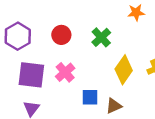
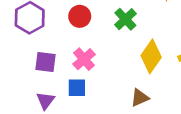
purple square: (31, 75) -> (45, 62), size x0.7
blue square: (90, 97) -> (77, 88), moved

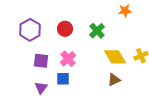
yellow diamond: (151, 56) -> (115, 57), turned -65
brown triangle: (140, 98) -> (114, 80), moved

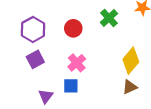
green cross: (97, 31) -> (109, 18), moved
yellow diamond: (115, 57) -> (131, 61), turned 70
purple square: (41, 61) -> (35, 59), moved, turned -35

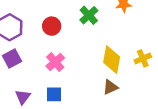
yellow diamond: (131, 61) -> (112, 60), turned -30
blue square: (71, 86) -> (54, 94), moved

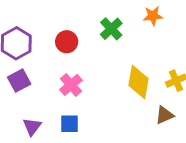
brown triangle: (110, 87) -> (164, 115), moved

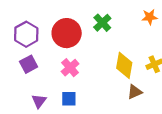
orange star: (153, 16) -> (150, 17), moved
red circle: (67, 42) -> (67, 33), size x1.6
brown triangle: (164, 115) -> (135, 92), moved

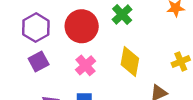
yellow diamond: (124, 65) -> (130, 61), moved

